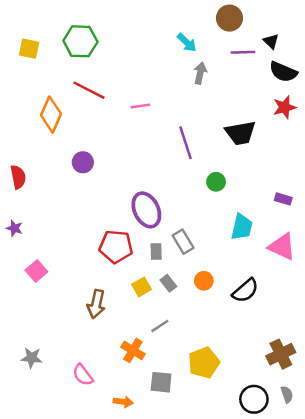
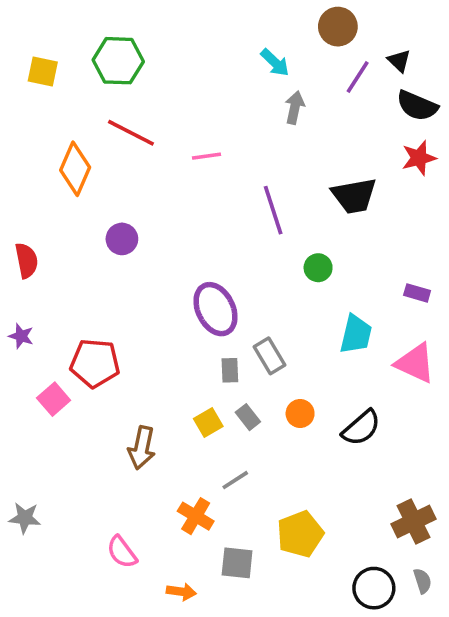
purple line: (243, 52) -> (358, 77), turned -55
red pentagon: (116, 247) -> (95, 363), moved
gray star: (32, 358) -> (25, 518), moved

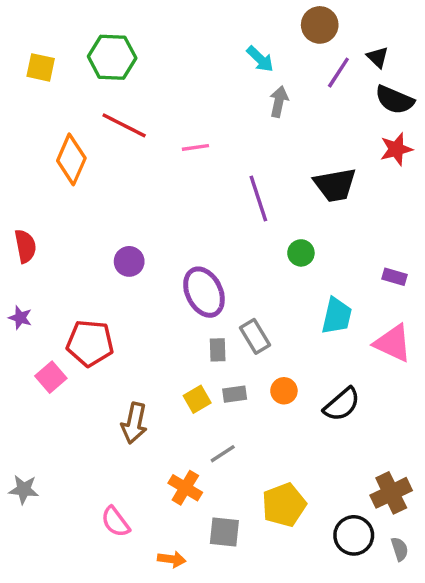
purple circle: (122, 239) -> (129, 261), moved
gray rectangle: (248, 417) -> (235, 394), turned -60
black circle: (374, 588) -> (354, 535), moved

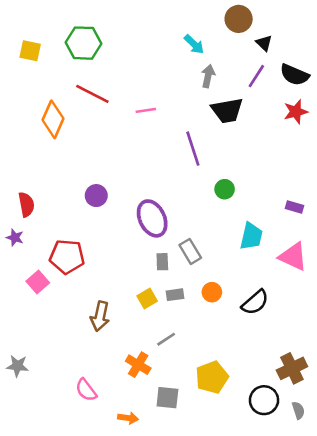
black triangle: (378, 57) -> (264, 43), moved
purple line: (338, 73) -> (256, 76), moved
black trapezoid: (335, 185) -> (227, 110), moved
red semicircle: (25, 246) -> (26, 204), moved

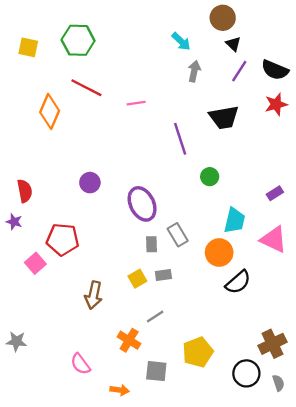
black triangle: (264, 43) -> (233, 44), moved
black trapezoid: (227, 110) -> (224, 117), moved
purple rectangle: (294, 207) -> (275, 193), turned -49
orange circle: (212, 292) -> (219, 253), moved, size x1.5

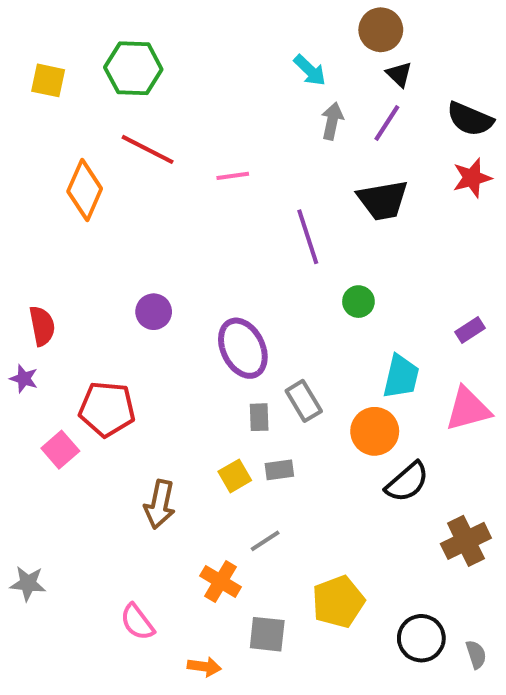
purple line: (239, 71) -> (387, 123), moved
pink triangle: (274, 239) -> (468, 409), turned -40
brown cross: (272, 344) -> (466, 541), moved

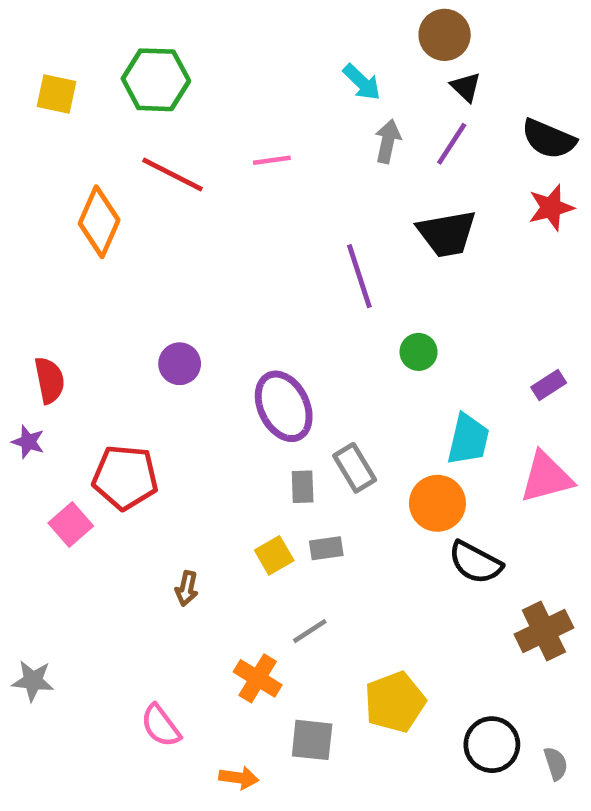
pink line: (233, 176) -> (272, 160), moved
black semicircle: (407, 482) -> (475, 562), turned 69
brown arrow: (160, 504) -> (187, 588), size x0.6

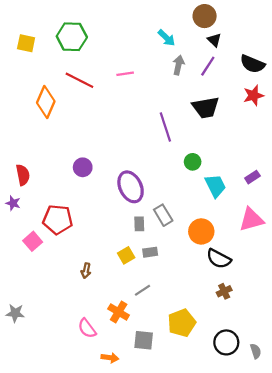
cyan trapezoid: (468, 439) -> (215, 186), moved, turned -40
brown cross: (544, 631) -> (224, 291), moved, size x0.6
pink semicircle: (161, 726) -> (87, 328), moved

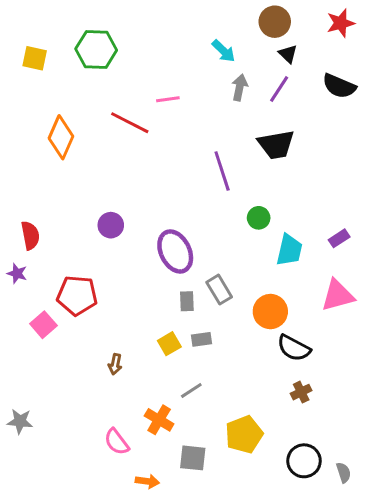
red line: (79, 80) -> (130, 123), moved
red star: (254, 95) -> (341, 23), moved
cyan trapezoid: (215, 186) -> (289, 250), turned 40

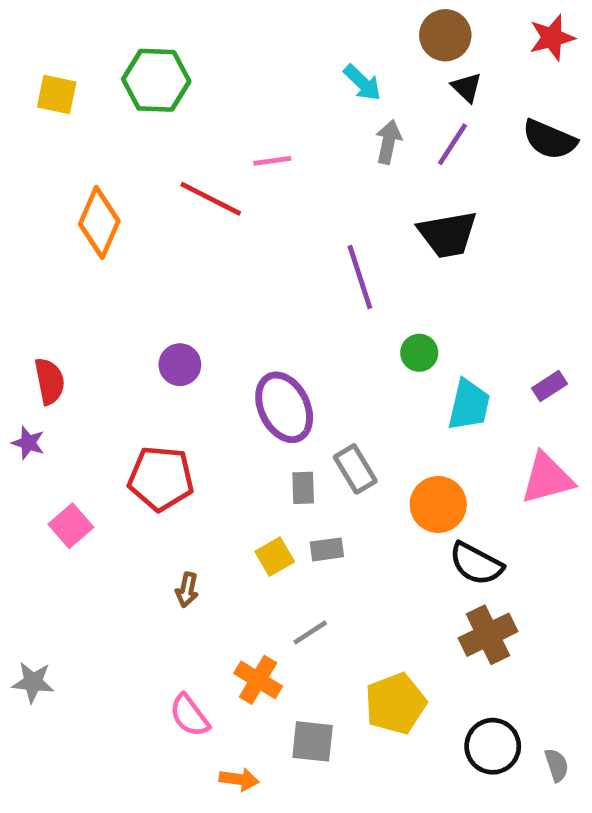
red pentagon: (77, 295) -> (161, 478), moved
brown cross: (301, 392) -> (488, 635), size x1.6

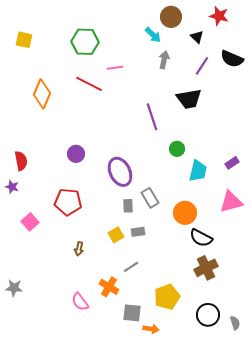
brown circle: (445, 35) -> (171, 17), moved
red star: (552, 38) -> (219, 16), moved, turned 30
green hexagon: (156, 80) -> (85, 42), moved
purple line: (452, 144) -> (202, 66), moved
orange arrow: (239, 779) -> (151, 329), moved

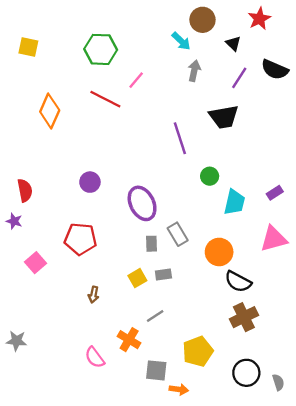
red star: (219, 16) -> (259, 19), turned 30
pink line: (115, 68) -> (136, 80), turned -42

